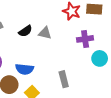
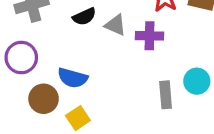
purple cross: (85, 39) -> (150, 36), moved
gray rectangle: (64, 79) -> (166, 95), moved

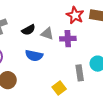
blue semicircle: (73, 78) -> (34, 56), moved
yellow square: (78, 118) -> (59, 88), moved

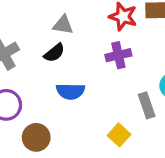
gray triangle: (47, 34) -> (63, 25), moved

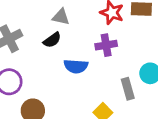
blue semicircle: (70, 91) -> (76, 66), moved

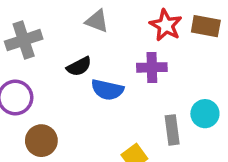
black semicircle: (52, 40) -> (79, 66), moved

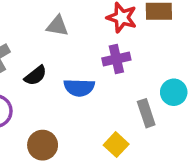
black semicircle: (79, 66) -> (35, 75), moved
brown circle: (41, 141) -> (43, 145), moved

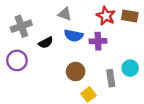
blue semicircle: (79, 88) -> (74, 36), moved
brown circle: (43, 145) -> (76, 71), moved

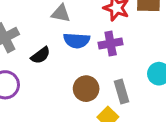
gray rectangle: (111, 78) -> (121, 91), moved

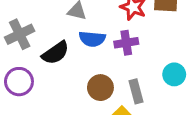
black semicircle: (41, 55) -> (55, 53), size x1.4

